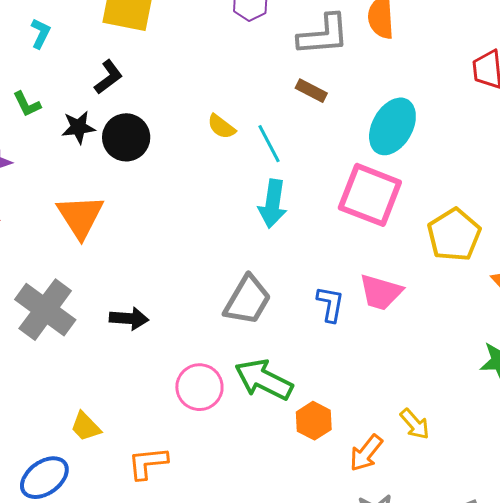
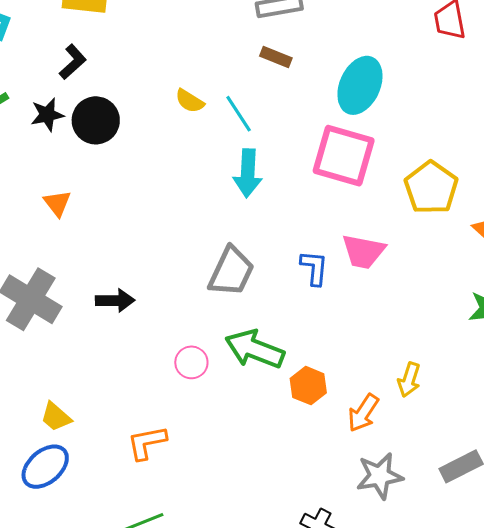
orange triangle: (80, 216) -> (57, 203), size x0.6
pink circle: (199, 387) -> (191, 362), size x0.7
yellow arrow: (415, 424) -> (409, 380), turned 64
yellow trapezoid: (86, 427) -> (56, 417), moved

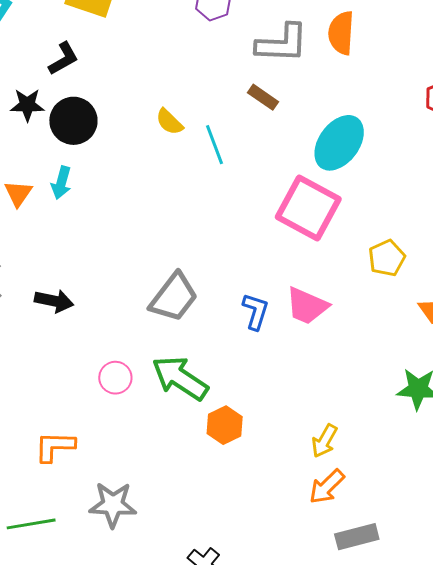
cyan arrow: (248, 173) -> (61, 183), moved, size x0.7
yellow pentagon: (431, 188) -> (387, 258), size x0.7
orange arrow: (363, 413) -> (327, 487), moved
gray star: (380, 476) -> (113, 505), moved

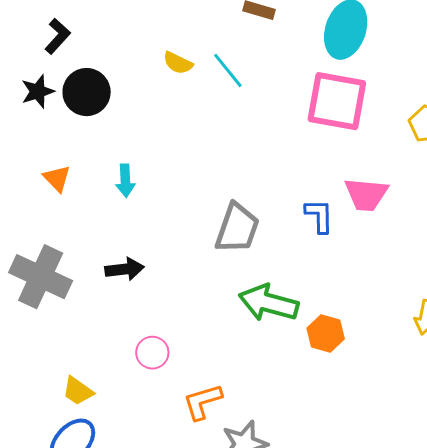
cyan arrow: (61, 183) -> (125, 181), moved
pink circle: (115, 378) -> (152, 353), moved
orange L-shape: (55, 447) -> (202, 402), moved

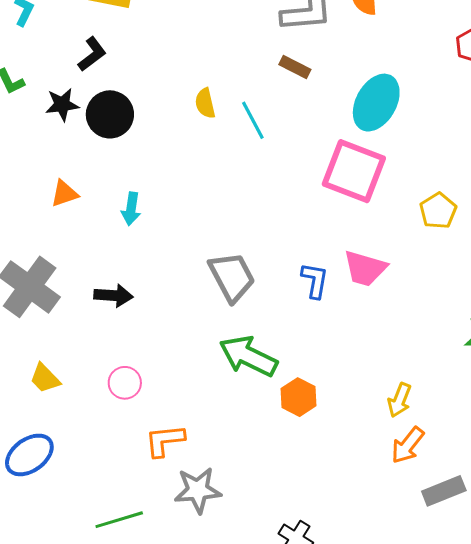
yellow semicircle: (178, 63) -> (205, 103), turned 40
orange triangle: (57, 178) -> (64, 194), turned 44
gray trapezoid: (237, 228) -> (232, 277), turned -58
yellow trapezoid: (78, 391) -> (45, 378), moved

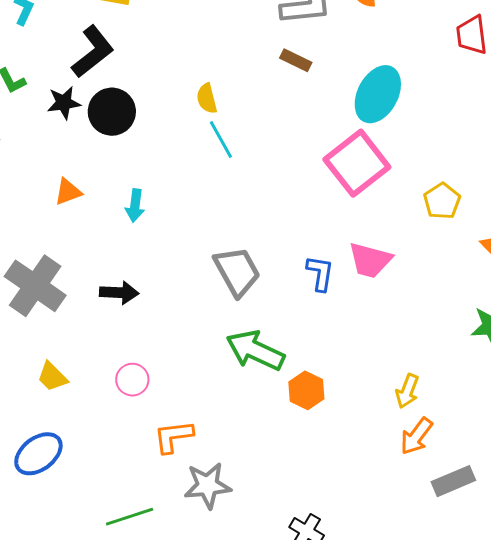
black L-shape: (92, 54) -> (93, 52), size x1.5
cyan line: (253, 120) -> (221, 139), moved
pink square: (354, 171) -> (357, 163), turned 32

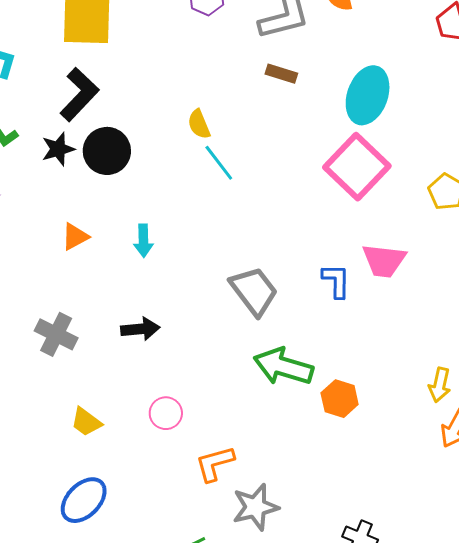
gray cross: (35, 286) -> (56, 334), size x0.7

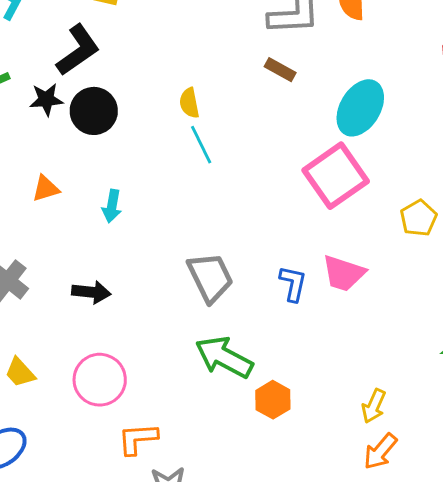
pink circle: (166, 413) -> (100, 380), size x1.6

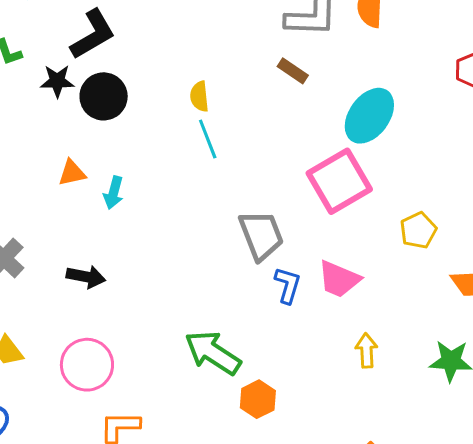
orange triangle: (46, 189) -> (72, 173), moved
gray trapezoid: (210, 277) -> (261, 235), moved
yellow arrow: (374, 406) -> (366, 350), moved, turned 148

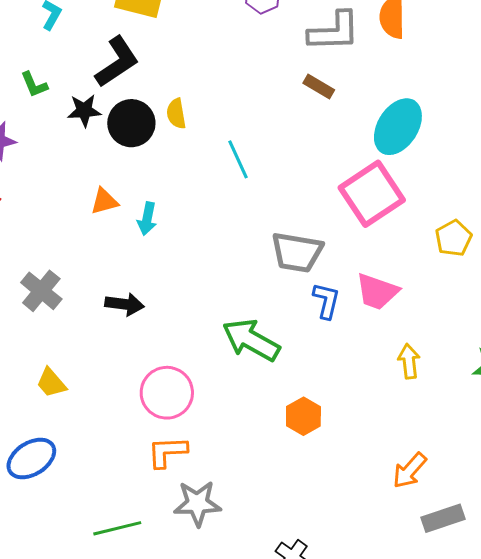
yellow semicircle: (199, 96) -> (176, 114), moved
gray trapezoid: (261, 235) -> (297, 252), turned 124
green arrow: (213, 353) -> (251, 340), moved
pink circle: (87, 365) -> (167, 393), moved

